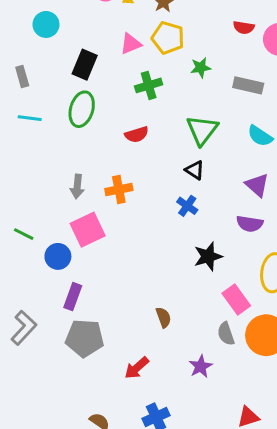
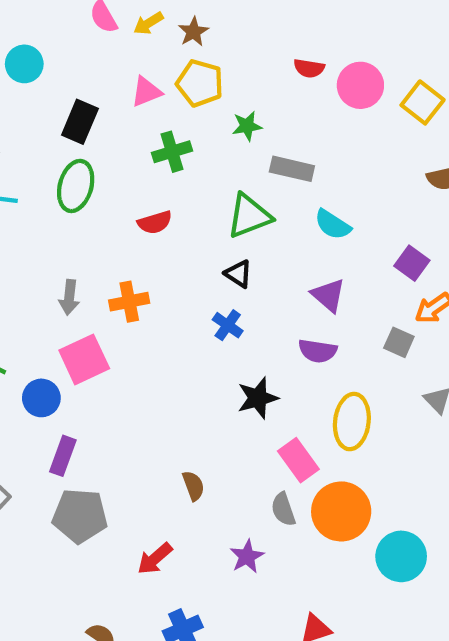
gray rectangle: (248, 85) -> (292, 169), moved
green triangle: (202, 130) -> (249, 216), turned 32

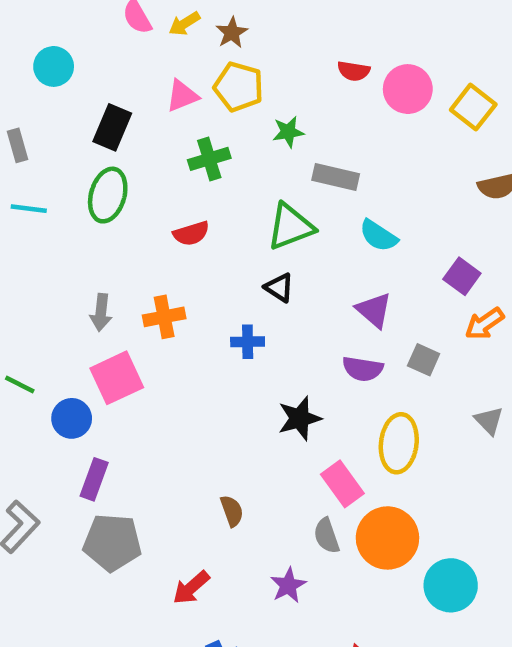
blue cross: (228, 325) -> (248, 342), moved, turned -36
gray square: (399, 342) -> (424, 360), moved

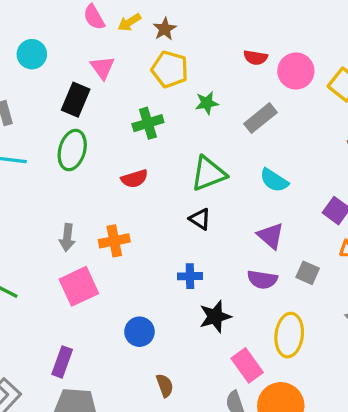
pink triangle: (182, 96) -> (102, 68), moved, turned -44
gray rectangle: (336, 177) -> (261, 118), moved, turned -52
blue cross: (248, 342) -> (190, 276), moved
blue circle: (72, 418) -> (139, 332), moved

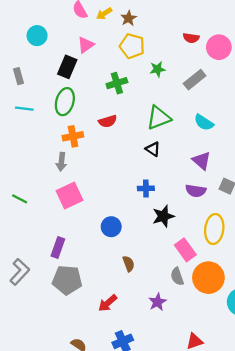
pink triangle: (102, 68) -> (86, 45), turned 30
orange cross: (114, 241) -> (73, 136), moved

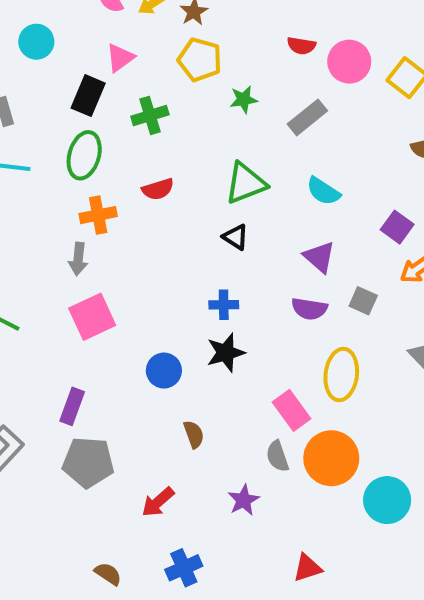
green cross: (117, 83) -> (150, 115), moved
black star: (163, 216) -> (226, 353), moved

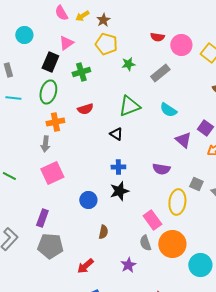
black triangle: (236, 237) -> (116, 134), moved
purple triangle: (319, 257) -> (183, 140), moved
gray square: (363, 301) -> (196, 184), moved
brown semicircle: (194, 434) -> (103, 232), turned 32

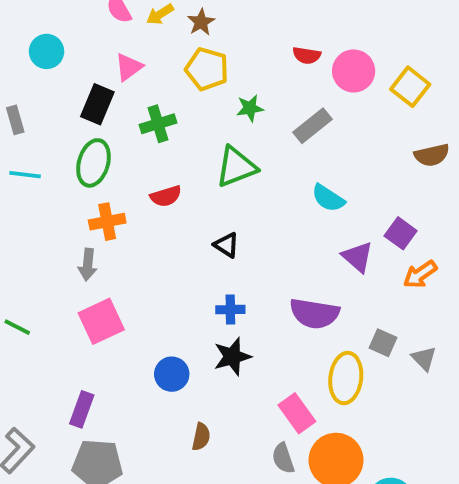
green triangle: (129, 106) -> (236, 167), moved
purple semicircle: (161, 169) -> (314, 314), size x1.4

